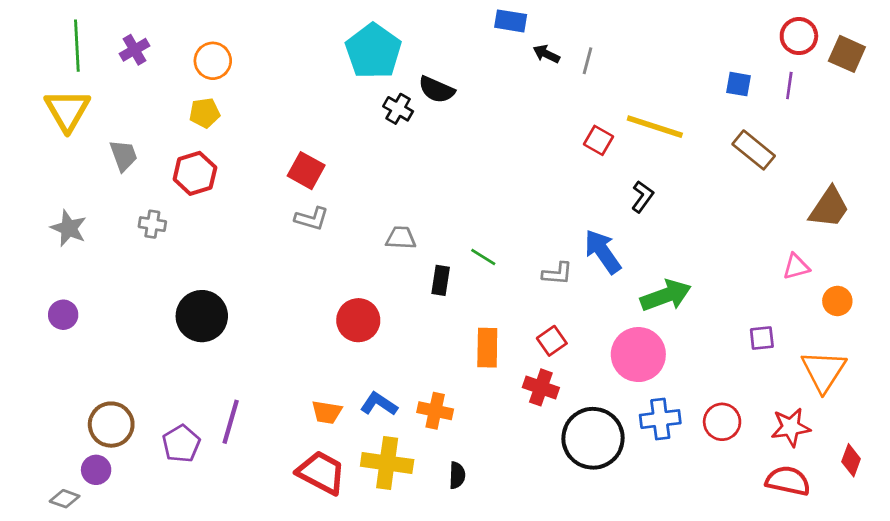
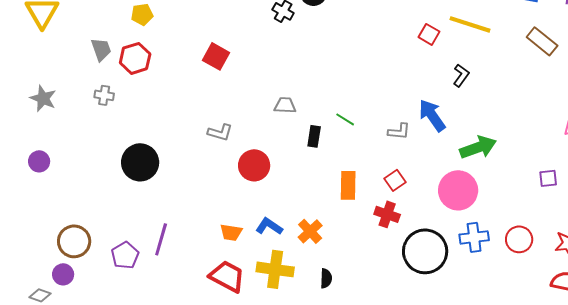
gray trapezoid: (124, 155) -> (101, 49), moved
gray L-shape: (312, 219) -> (220, 132), moved
orange cross: (435, 411) -> (310, 231), turned 35

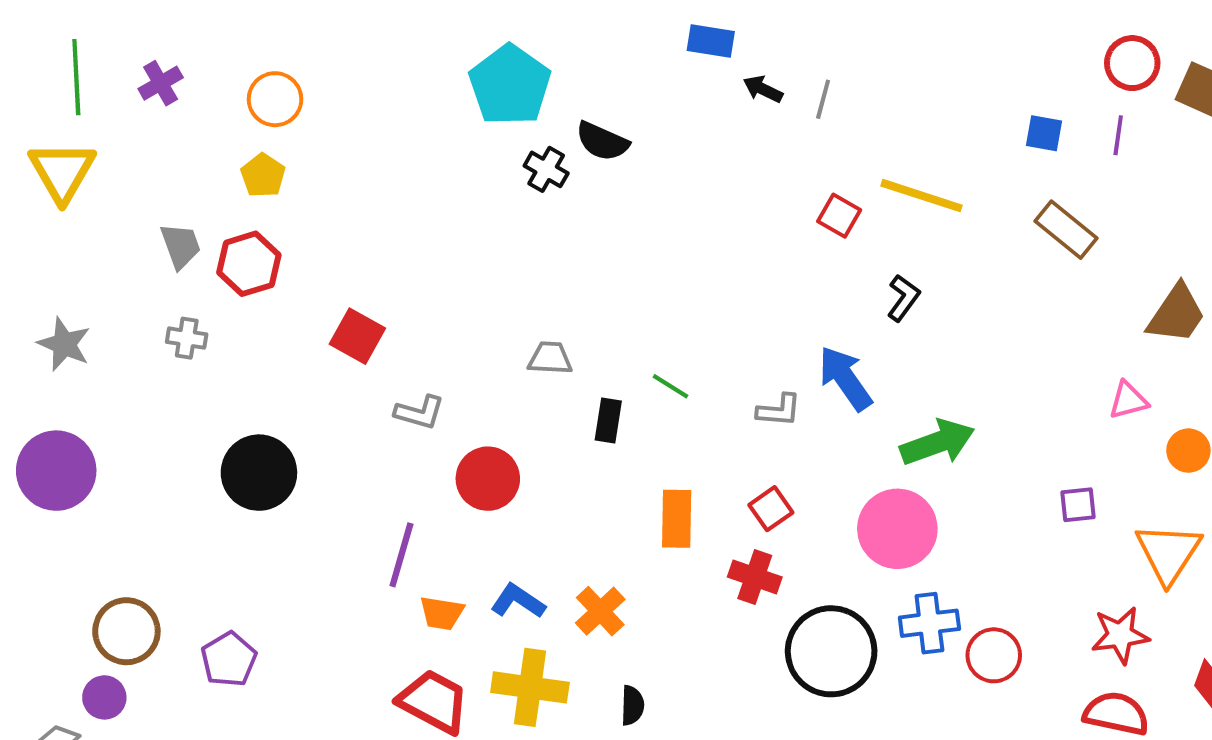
yellow pentagon: (142, 14) -> (263, 175), turned -30
red square: (216, 56) -> (357, 336), moved
purple circle: (39, 161) -> (56, 471), size x1.8
purple line: (161, 239) -> (401, 555), moved
red circle: (519, 239) -> (994, 655), moved

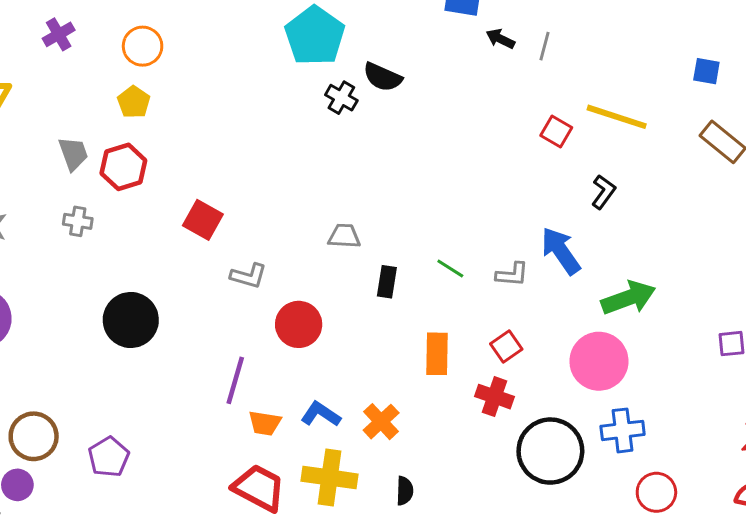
green line: (671, 386) -> (450, 268), moved
red circle: (994, 655) -> (656, 492), moved

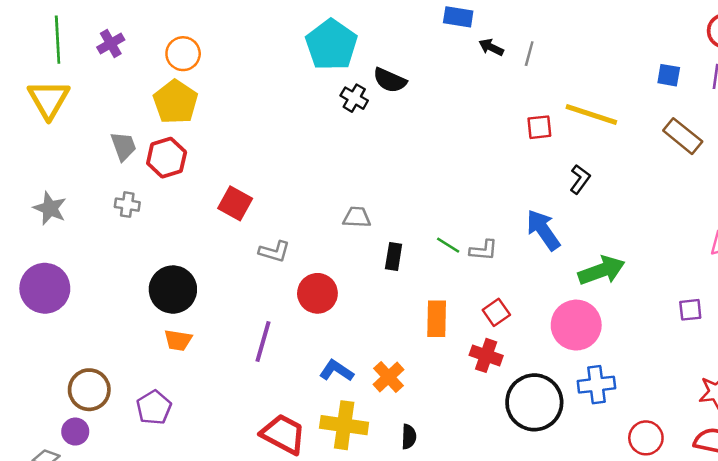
yellow pentagon: (134, 102) -> (175, 102), size x1.6
red square: (556, 132) -> (539, 127), turned -36
gray L-shape: (512, 274) -> (484, 250), moved
orange trapezoid: (265, 423) -> (178, 340), moved
red circle: (656, 492) -> (646, 438), moved

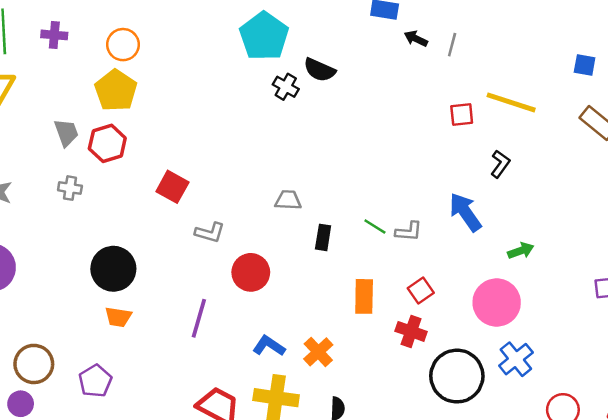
purple cross: (111, 44) -> (54, 35), turned 35
green arrow: (602, 270) -> (521, 251), size x0.6
blue cross: (596, 385) -> (516, 359), turned -32

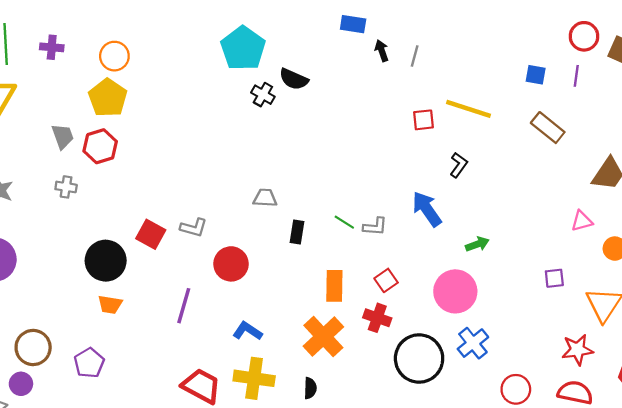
black arrow: (416, 39) -> (382, 51), turned 45
red square: (172, 187) -> (151, 234), moved
orange cross: (318, 352) -> (323, 337), moved, size x1.5

